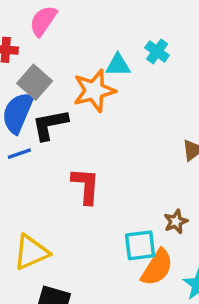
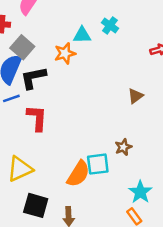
orange star: (94, 91) -> (65, 53), size x0.7
red L-shape: (86, 186) -> (37, 118), moved
orange semicircle: (157, 267) -> (78, 174), moved

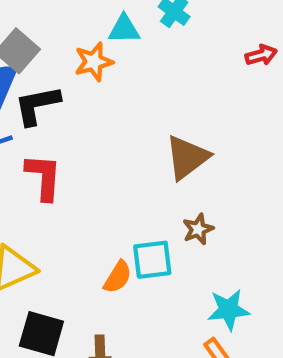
brown triangle: (135, 96) -> (187, 157), moved, size x1.6
orange semicircle: (78, 174) -> (118, 277), size x0.7
cyan star: (140, 192) -> (228, 310), turned 30

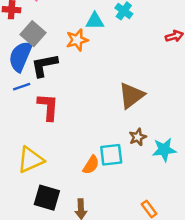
cyan star: (228, 310) -> (164, 150), moved

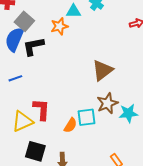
blue line: (22, 87) -> (15, 78), moved
red L-shape: (48, 107) -> (41, 109), moved
brown star: (138, 137) -> (107, 103), size x1.5

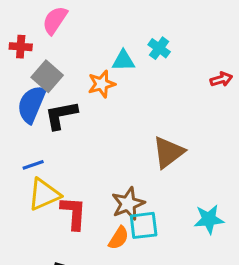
brown star: (107, 103) -> (128, 204), moved
yellow triangle: (22, 121) -> (44, 194), moved

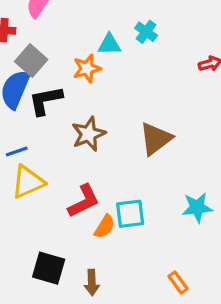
brown star: (128, 204) -> (89, 134), moved
red L-shape: (74, 213) -> (84, 201), moved, turned 60

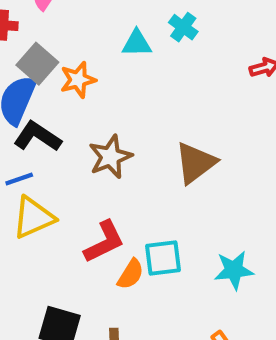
orange star: (87, 68) -> (78, 80), moved
black L-shape: (45, 100) -> (37, 136), moved, turned 45
cyan star: (197, 207) -> (234, 270), moved

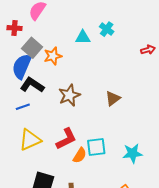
brown triangle: (195, 163) -> (113, 98), size x0.7
yellow triangle: (33, 217) -> (30, 140), moved

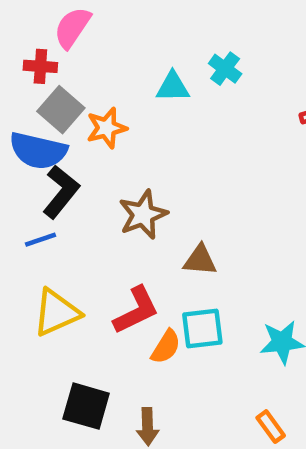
red cross: (14, 28) -> (40, 66), moved
blue semicircle: (22, 66) -> (38, 151), turned -100
black L-shape: (32, 85) -> (61, 192), turned 95
brown triangle: (113, 98) -> (200, 260), moved, turned 42

